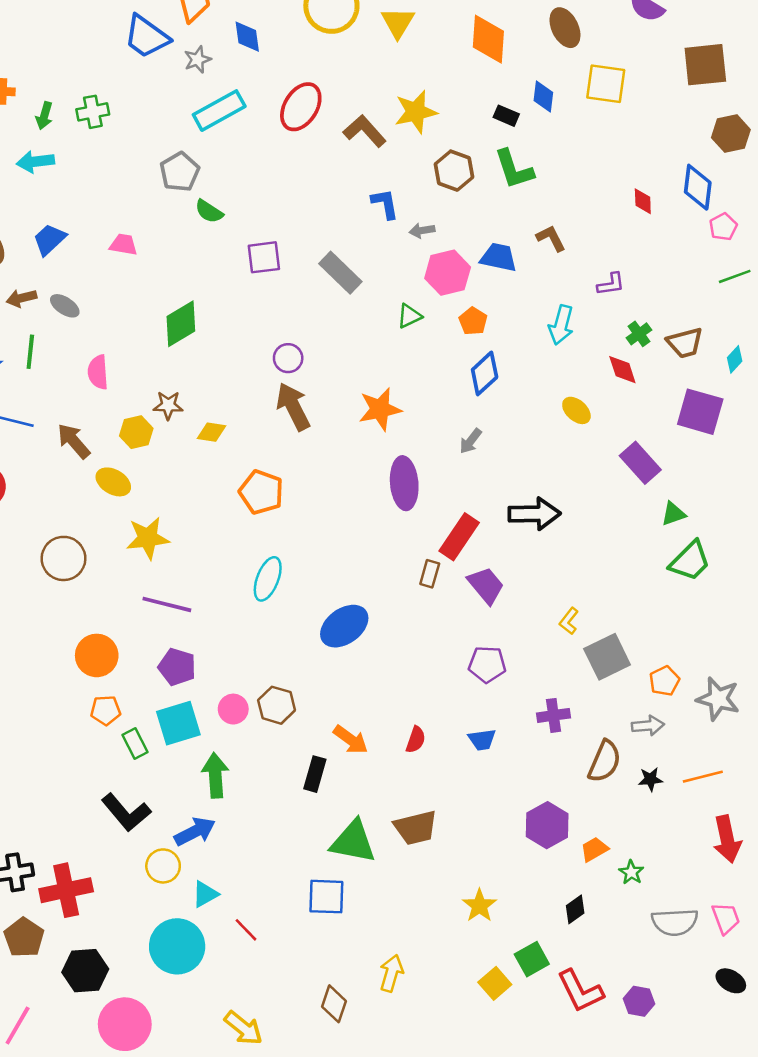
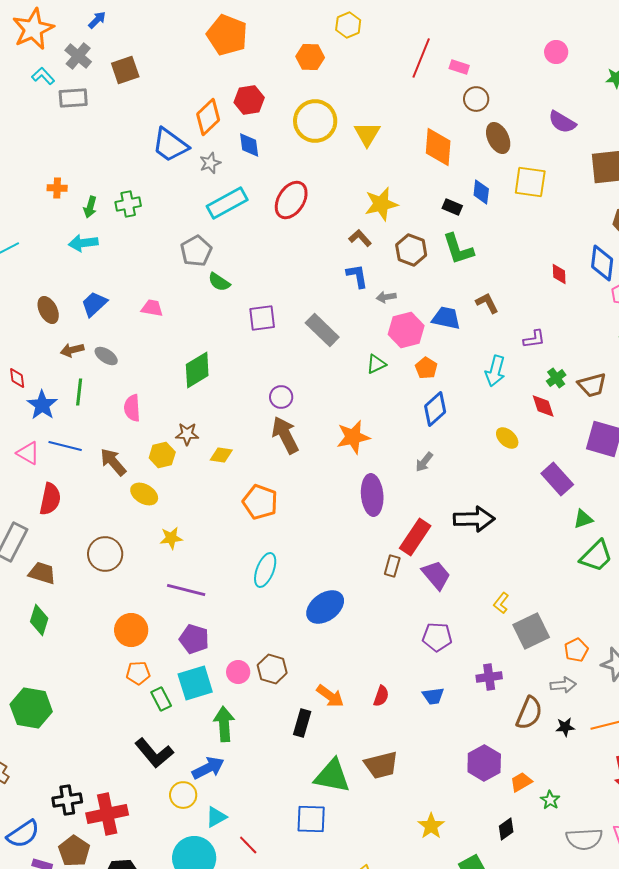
brown L-shape: (365, 131) -> (360, 238), moved, size x0.7
yellow star: (148, 538) -> (171, 538), size x0.7

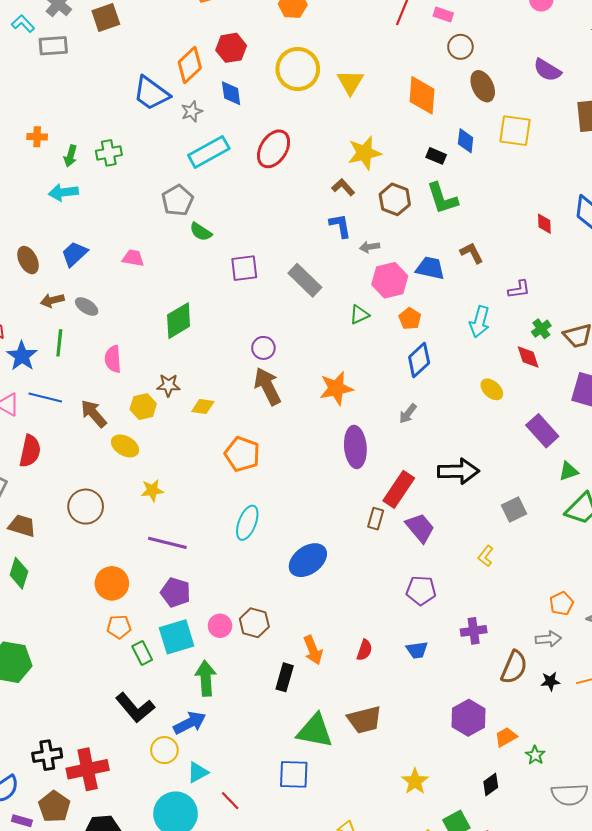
gray square: (531, 631) -> (514, 510), moved, size x0.7
orange arrow: (330, 696) -> (313, 650), turned 32

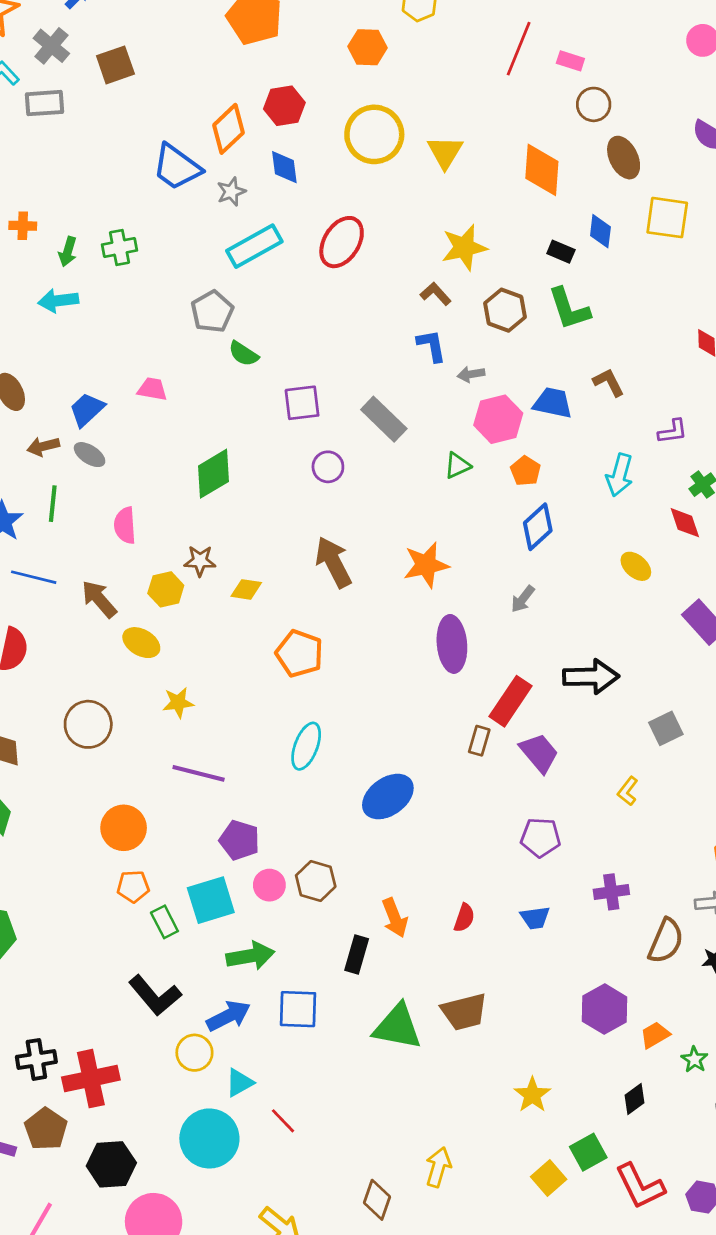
blue trapezoid: (74, 254) -> (87, 410), moved
purple circle: (263, 348) -> (328, 467), moved
purple pentagon: (176, 592) -> (239, 840), moved
green arrow: (206, 678) -> (250, 956), turned 84
blue square: (294, 774) -> (298, 1009), moved

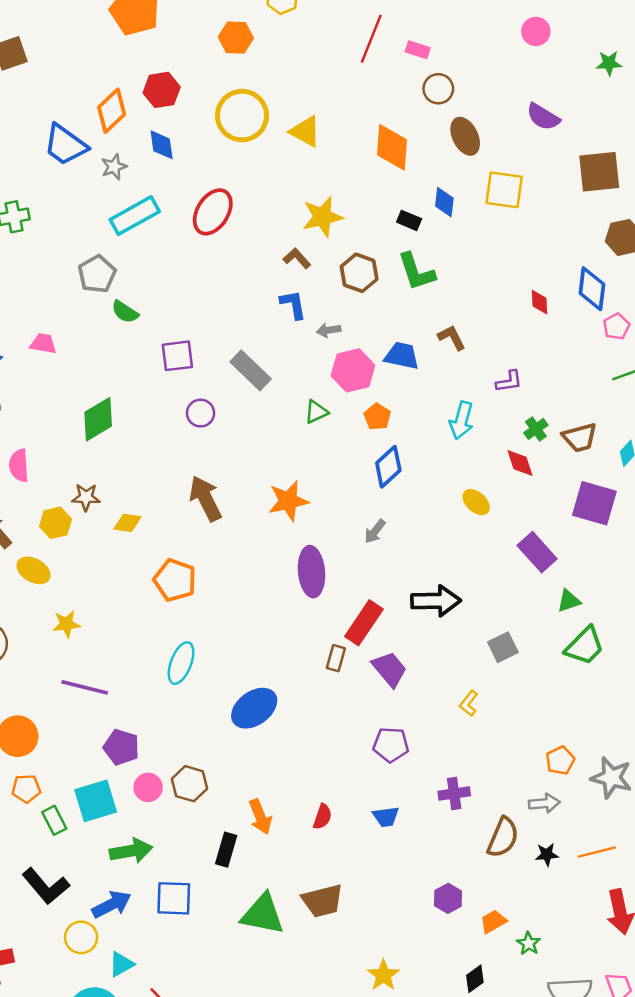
yellow triangle: (445, 152) -> (305, 131), turned -32
purple hexagon: (605, 1009) -> (448, 898), size x0.7

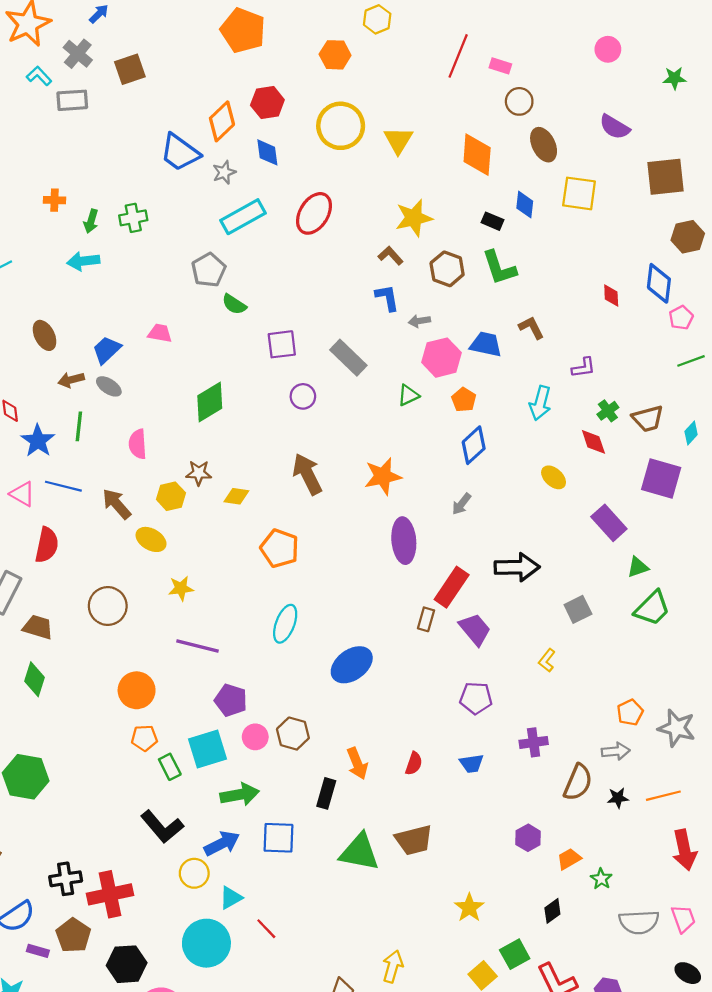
yellow triangle: (305, 131) -> (398, 140), turned 32

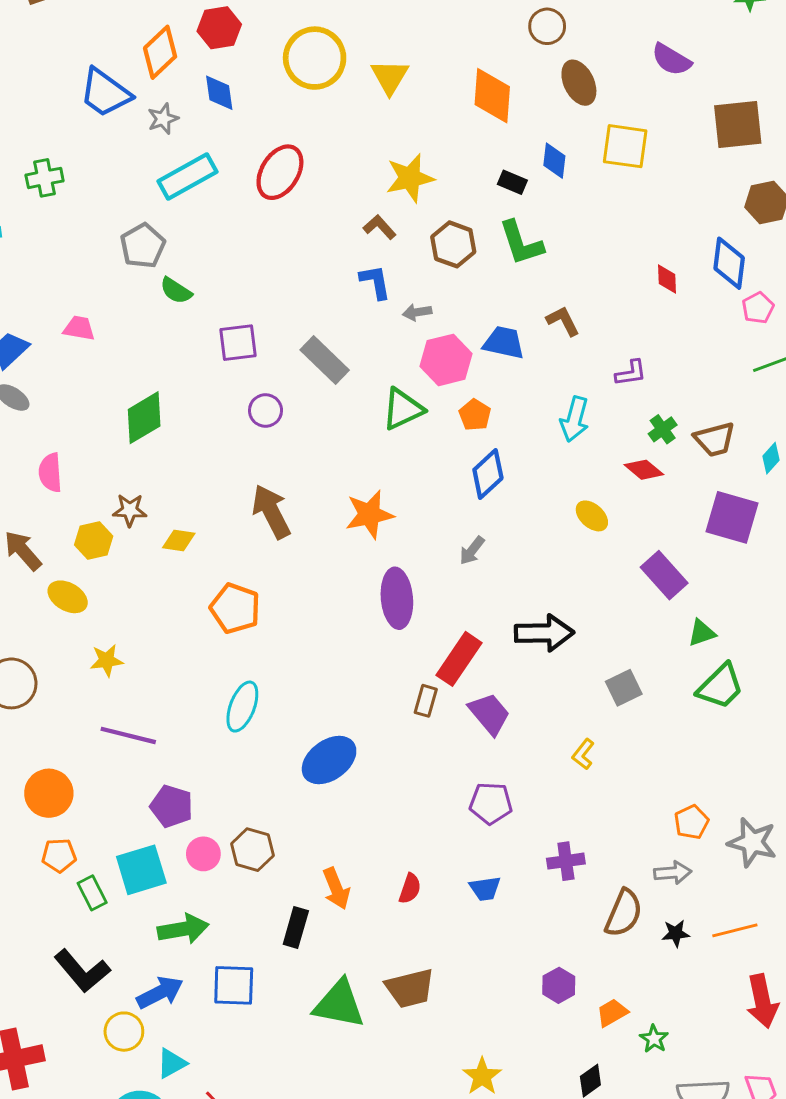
green triangle: (408, 395) -> (403, 409), size x1.5
red diamond: (593, 442) -> (644, 470), turned -32

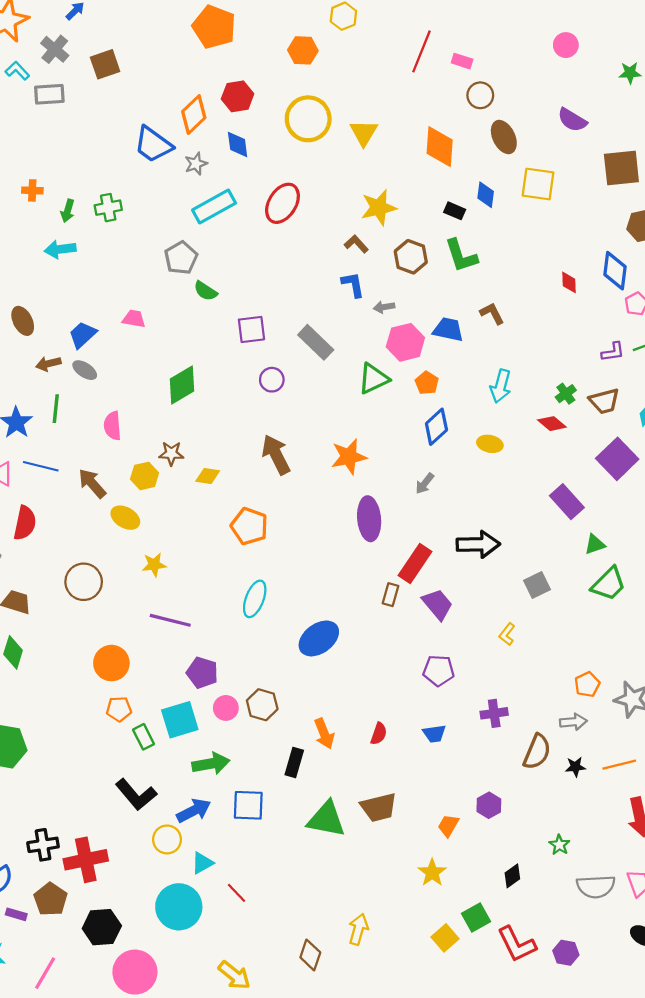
purple L-shape: (631, 373) -> (613, 352), moved
yellow ellipse: (592, 516) -> (490, 444), moved, turned -30
purple square: (732, 517) -> (617, 459), turned 30
orange trapezoid: (612, 1013) -> (448, 826), moved, turned -30

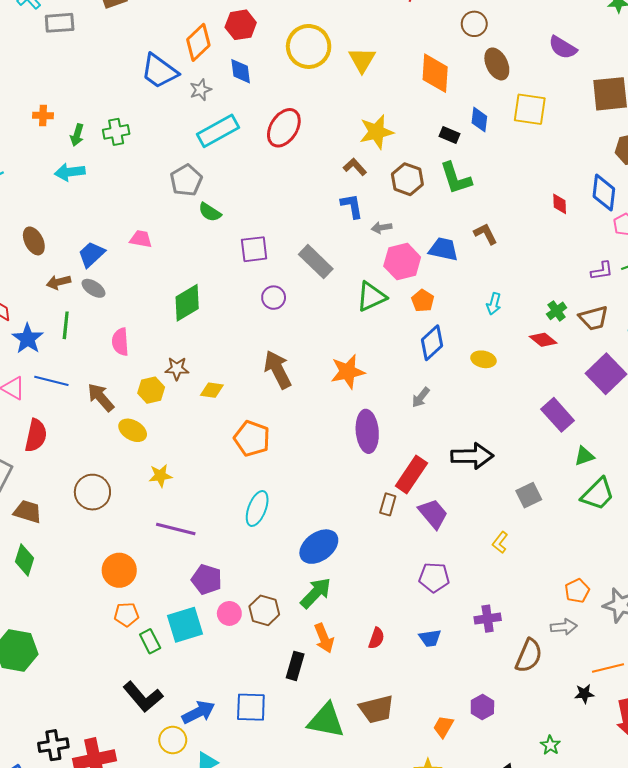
cyan arrow: (501, 386) -> (494, 304), size x0.7
green arrow: (211, 764) -> (316, 593), moved, turned -36
black star: (575, 767) -> (584, 694), moved

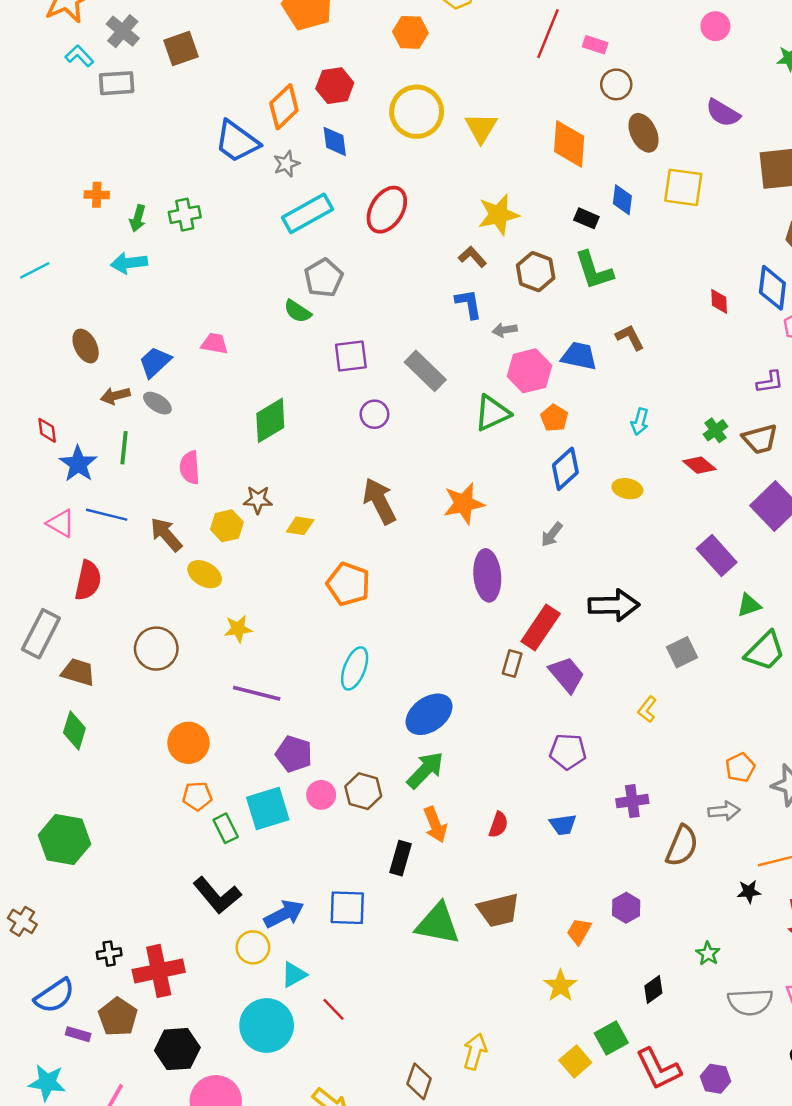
gray pentagon: (186, 180) -> (324, 278), moved
black cross: (53, 745) -> (109, 954), size x0.7

